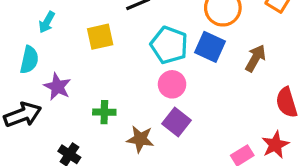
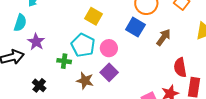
yellow square: (100, 37) -> (93, 16), moved, turned 36
cyan pentagon: (169, 45) -> (83, 45), moved

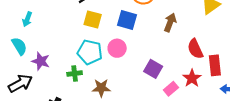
cyan semicircle: (20, 23) -> (19, 46), turned -36
blue square: (135, 27) -> (127, 20), moved
purple square: (109, 72) -> (153, 69), moved

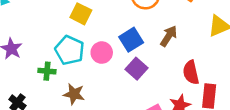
blue square: (127, 20) -> (131, 40), moved, turned 30
purple square: (153, 69) -> (137, 69), moved

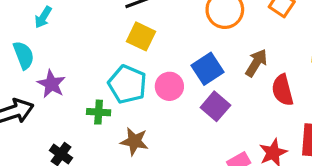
red semicircle: (191, 72) -> (283, 90), moved

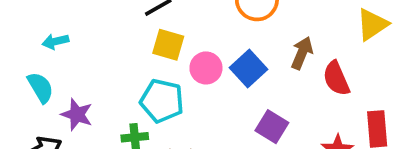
cyan arrow: (43, 17) -> (55, 41), turned 55
pink circle: (169, 86) -> (206, 68), moved
purple square: (215, 106) -> (272, 127), moved

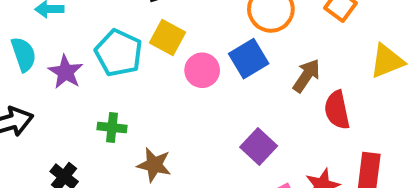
blue square: (248, 69) -> (249, 59), moved
cyan pentagon: (162, 101) -> (119, 53), moved
purple star: (77, 114) -> (66, 72), moved

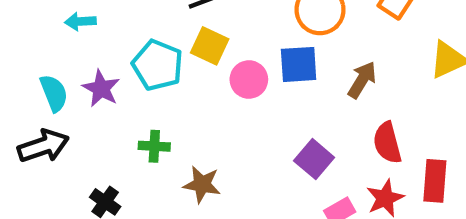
cyan semicircle: (24, 54) -> (54, 93), moved
blue square: (249, 59) -> (299, 64), turned 30
red semicircle: (337, 110) -> (387, 143), moved

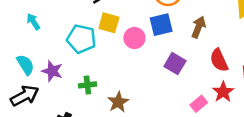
cyan arrow: (80, 21) -> (33, 22), turned 70
purple star: (101, 89) -> (52, 71), moved
purple square: (314, 159) -> (175, 64), moved
brown star: (202, 184) -> (118, 102), turned -30

